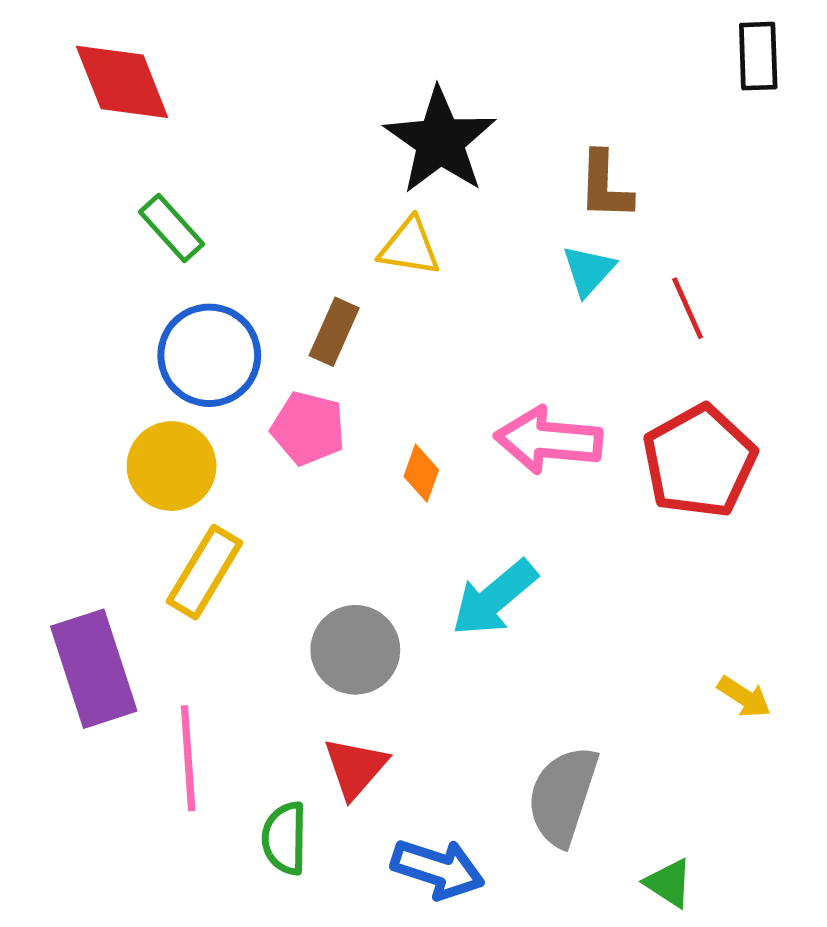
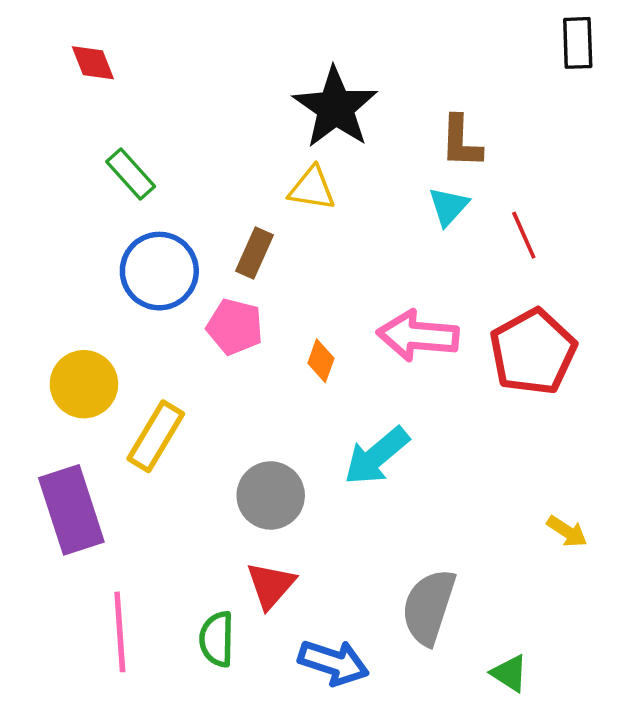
red diamond: (122, 82) -> (93, 63), size x0.6
yellow circle: (172, 466) -> (84, 384), moved
pink line: (188, 758) -> (120, 632), moved

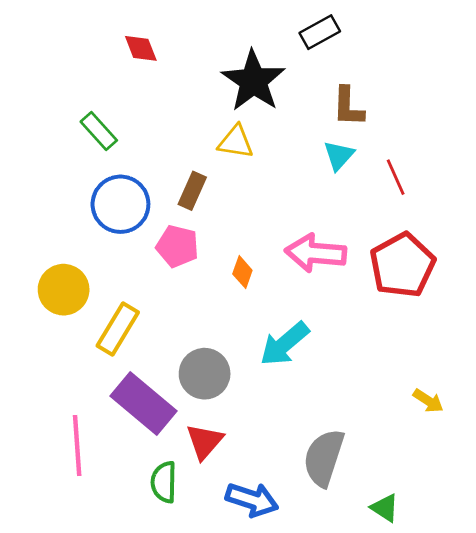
black rectangle: (578, 43) -> (320, 32), moved, turned 63
red diamond: (93, 63) -> (141, 48), moved
purple rectangle: (71, 510) -> (144, 404), moved, turned -32
pink line: (120, 632) -> (77, 446), moved

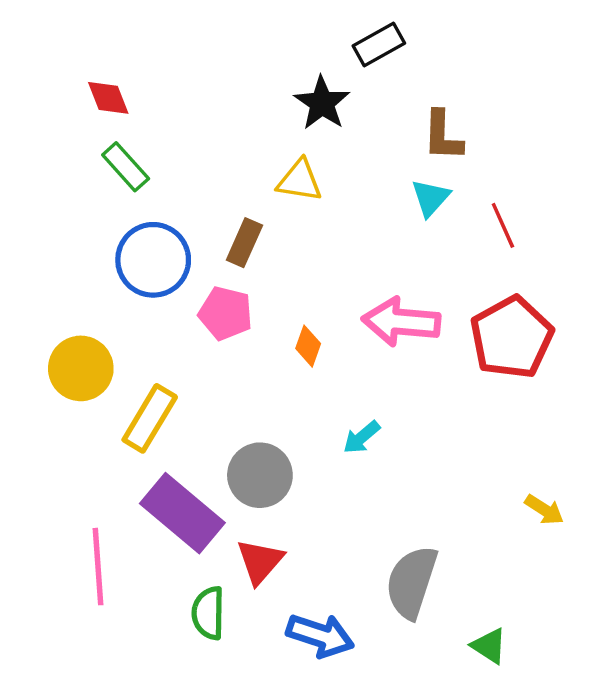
black rectangle: (320, 32) -> (379, 44), moved
red diamond: (141, 48) -> (108, 98), moved
black star: (253, 81) -> (322, 103), size x0.7
cyan arrow: (285, 344) -> (362, 437), size x0.6

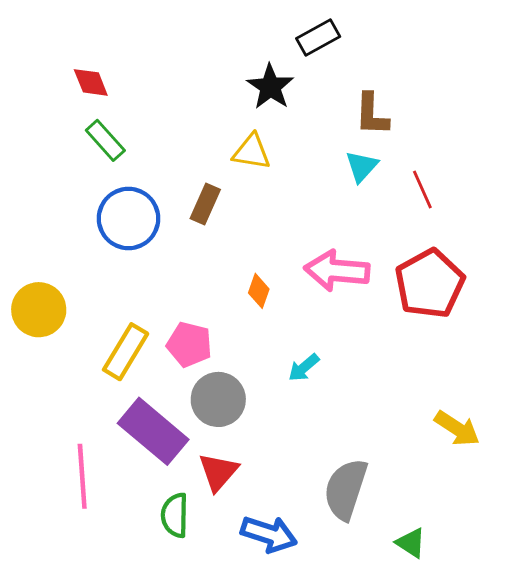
pink pentagon: (225, 313) -> (189, 344), moved
yellow circle: (81, 368) -> (39, 310), moved
yellow arrow: (544, 510) -> (457, 428), size x1.4

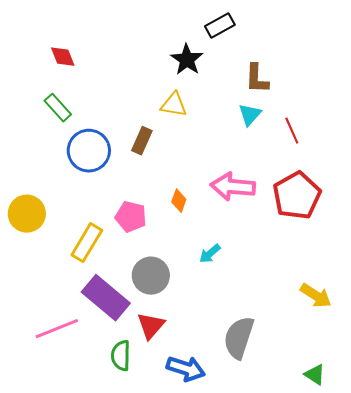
green rectangle: (105, 140) -> (58, 108), moved
pink pentagon: (189, 344) -> (131, 217), moved
pink line: (82, 476) -> (57, 329), turned 72
green triangle: (411, 543) -> (315, 375), moved

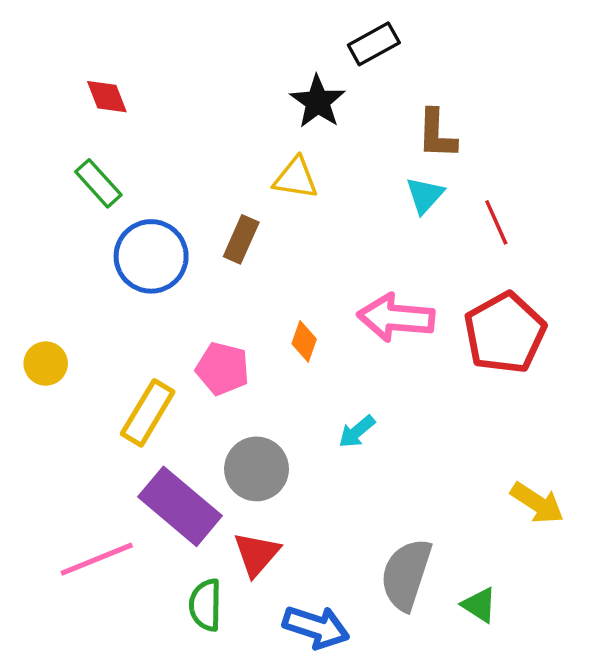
yellow circle: (27, 214) -> (46, 364), size x0.7
green triangle: (315, 375) -> (479, 605), moved

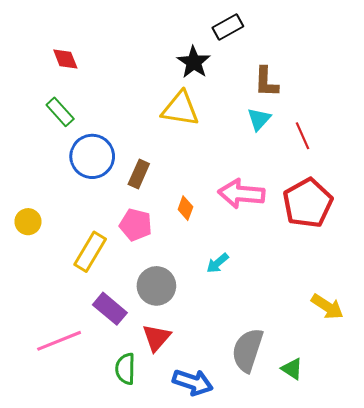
yellow triangle: (296, 178) -> (180, 109), size x1.4
brown rectangle: (241, 239) -> (139, 174), moved
purple rectangle: (180, 506) -> (110, 309), size x0.7

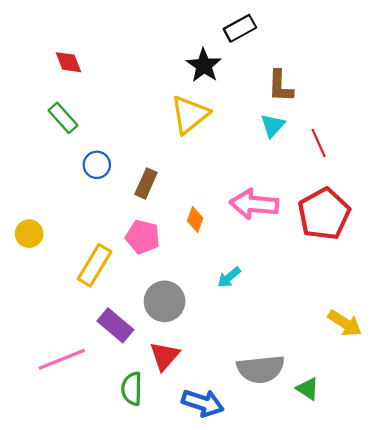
yellow triangle: (180, 109) -> (190, 115), turned -48
blue circle: (92, 156) -> (97, 165), size x0.6
gray semicircle: (248, 350) -> (261, 369), turned -114

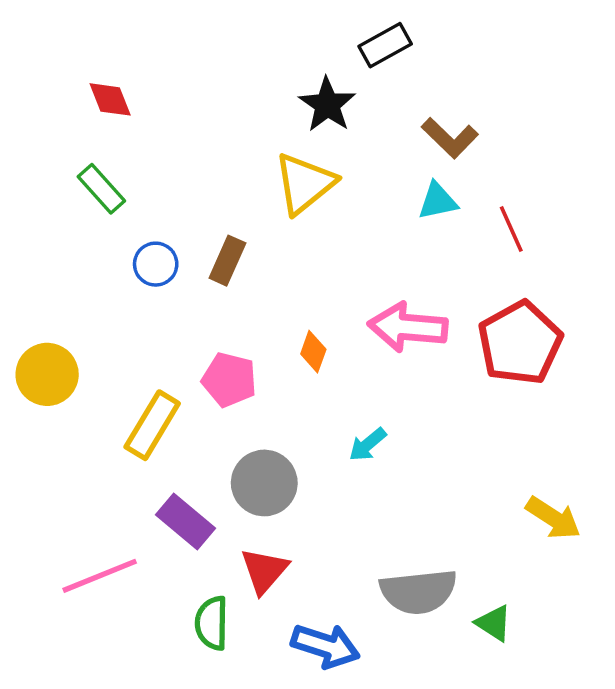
brown L-shape: (280, 86) -> (450, 138), turned -48
cyan triangle: (273, 126) -> (438, 201), turned 36
brown rectangle: (146, 183) -> (227, 261), moved
yellow circle: (29, 234) -> (47, 374), size x1.4

